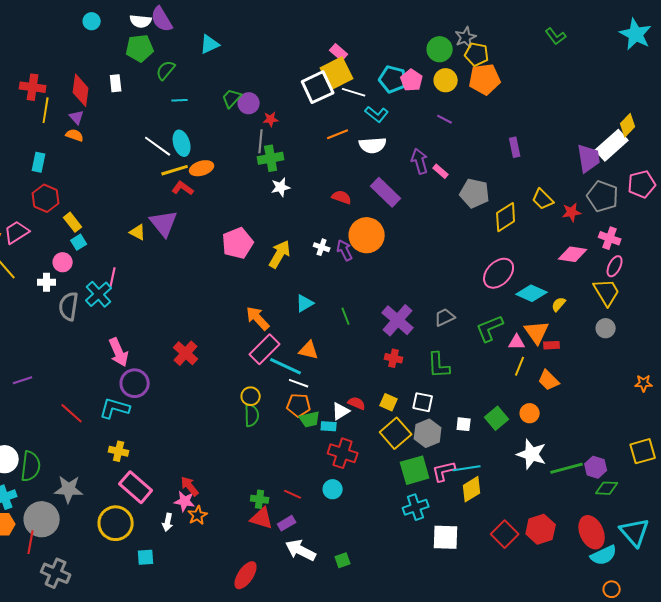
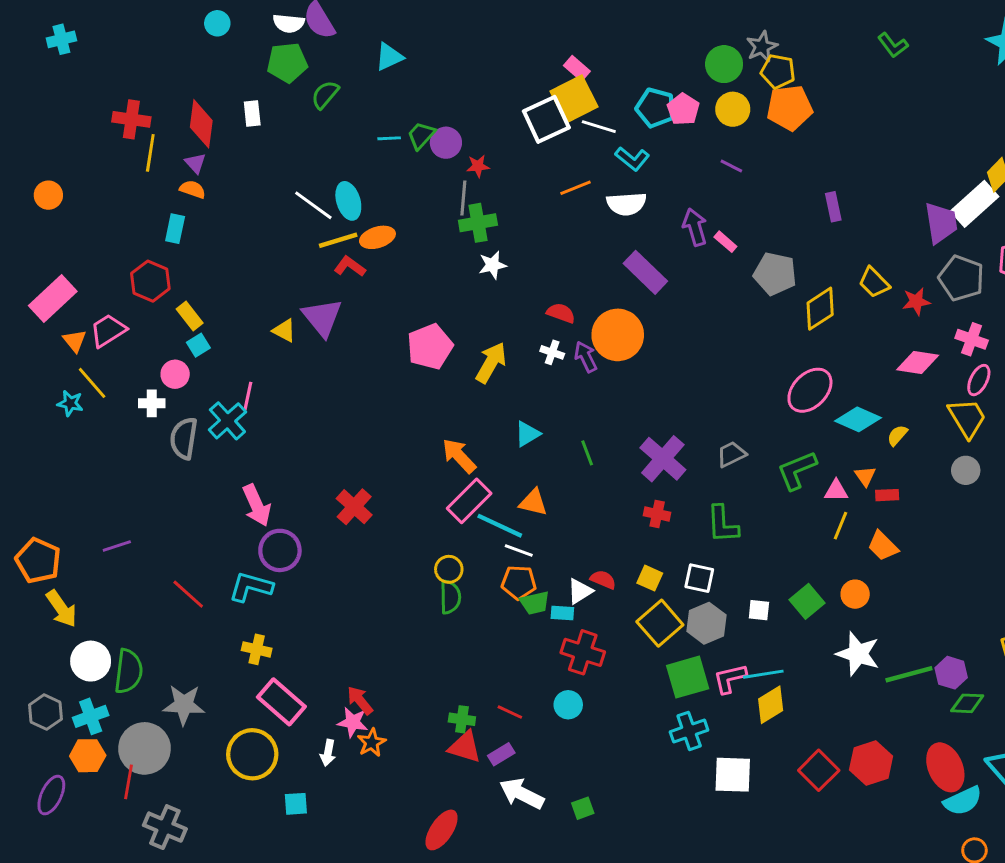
cyan line: (180, 100) -> (389, 138), moved
cyan rectangle: (39, 162) -> (175, 229), moved
red semicircle: (342, 197) -> (561, 313), moved
orange triangle: (537, 332) -> (865, 476), size x0.6

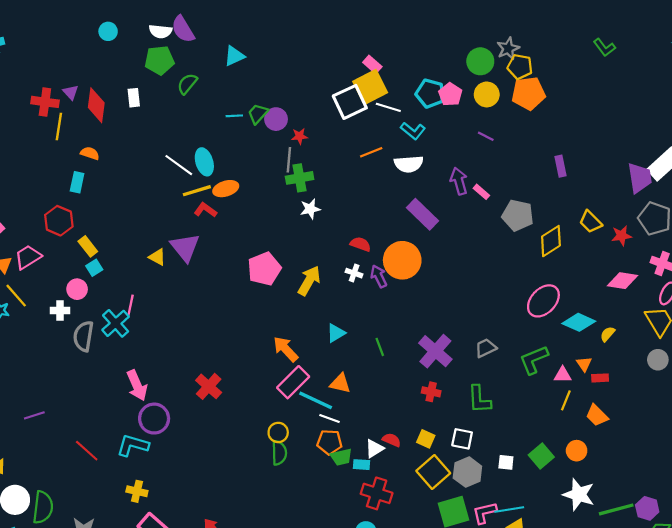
purple triangle: (195, 163) -> (71, 92), moved

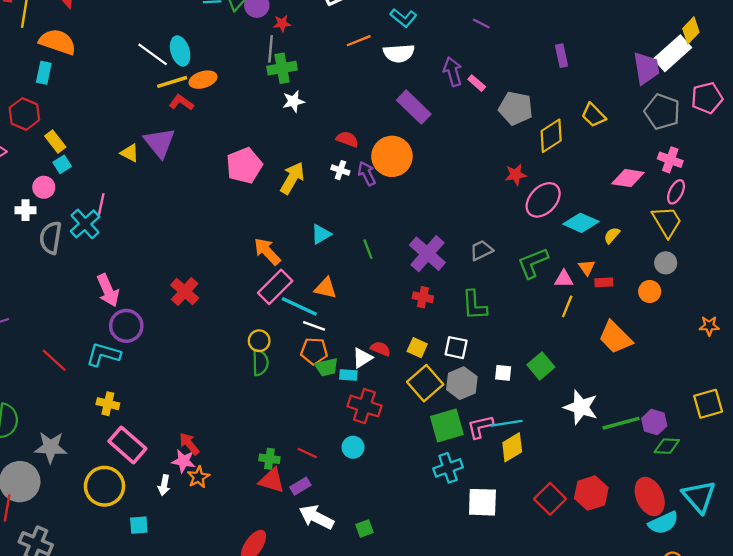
orange semicircle: (90, 153) -> (58, 42), size x1.8
red star: (621, 236) -> (516, 175), moved
orange trapezoid: (597, 415) -> (615, 337), moved, size x1.4
orange circle: (577, 451) -> (650, 291), moved

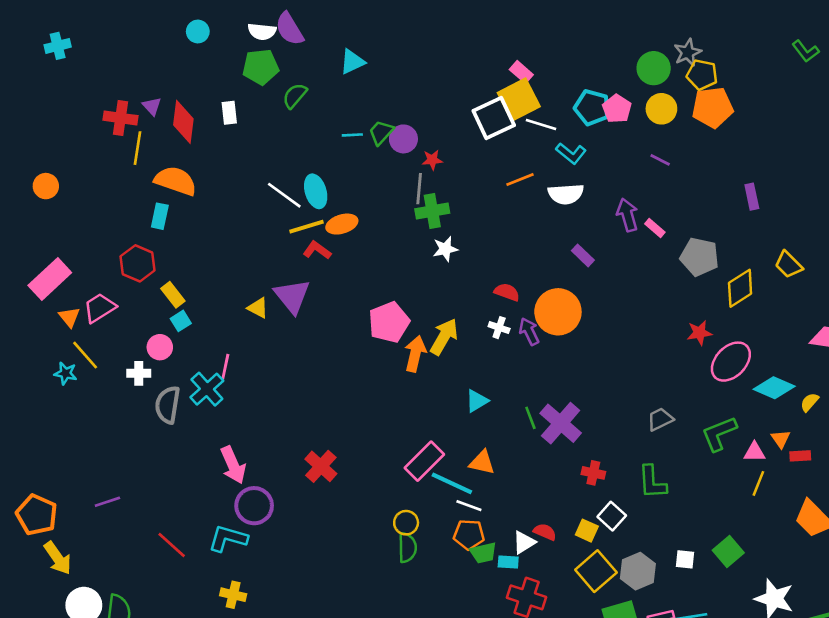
purple rectangle: (414, 107) -> (583, 255), size x0.6
orange arrow: (267, 251) -> (415, 354), moved, turned 56
purple cross: (427, 254) -> (561, 423), moved
white square: (456, 348) -> (612, 516), moved, turned 30

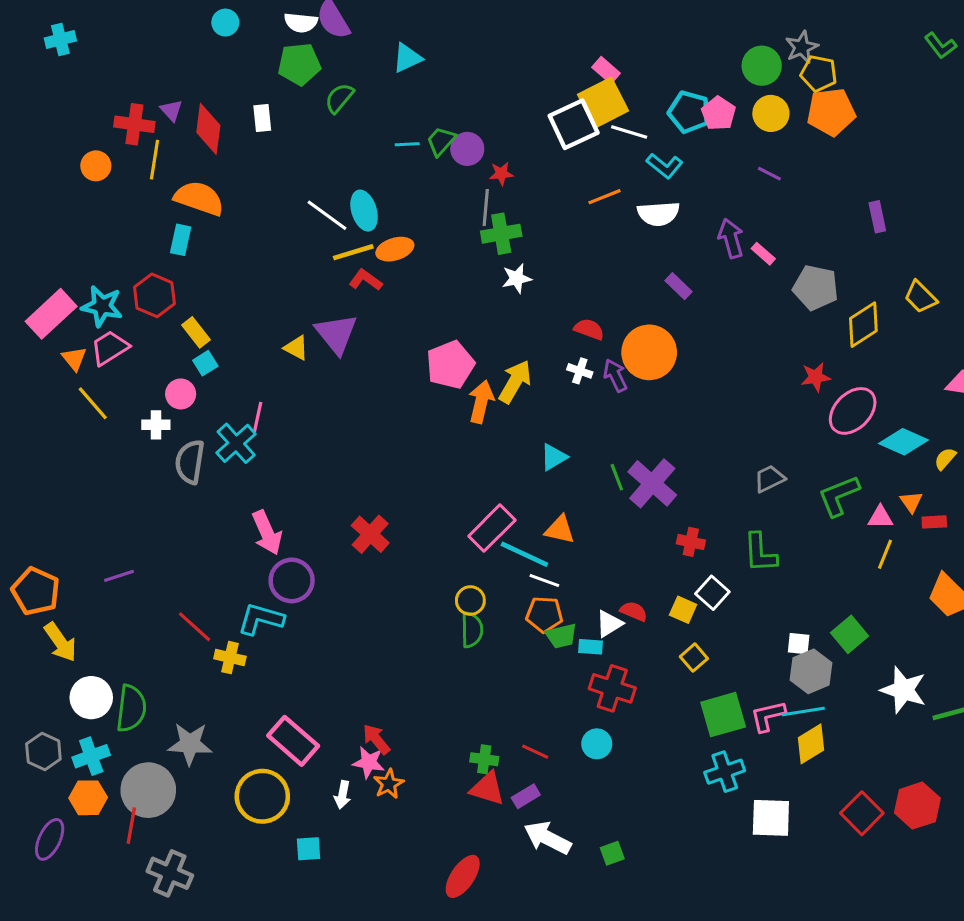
orange circle: (46, 186) -> (96, 166), moved
cyan star: (65, 373) -> (102, 306), moved, size x1.5
yellow square: (596, 571) -> (694, 658), size x0.6
gray hexagon: (638, 571) -> (811, 671), moved
yellow cross: (233, 595) -> (230, 658), moved

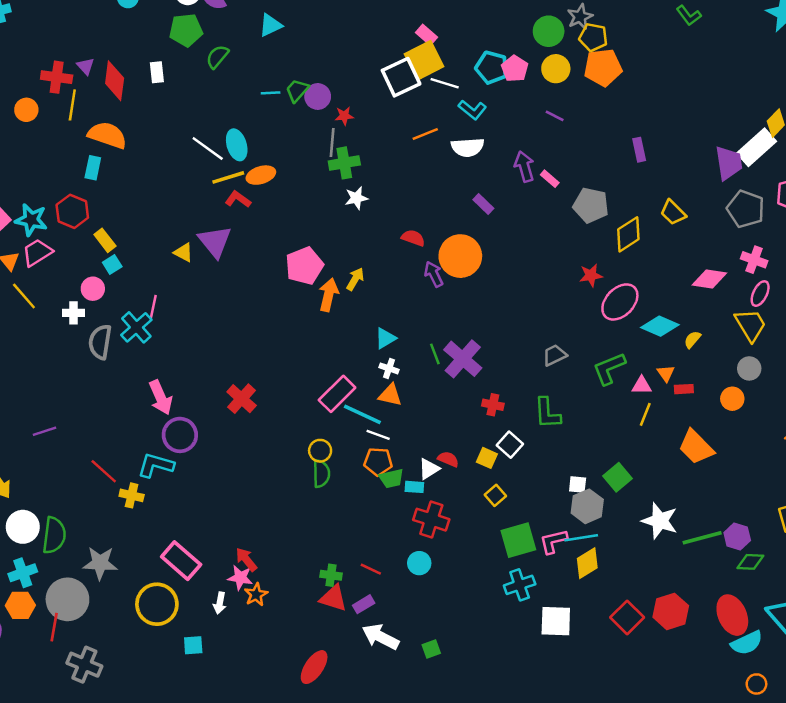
white cross: (580, 371) -> (389, 368), moved
yellow arrow: (515, 382) -> (355, 279), size x0.7

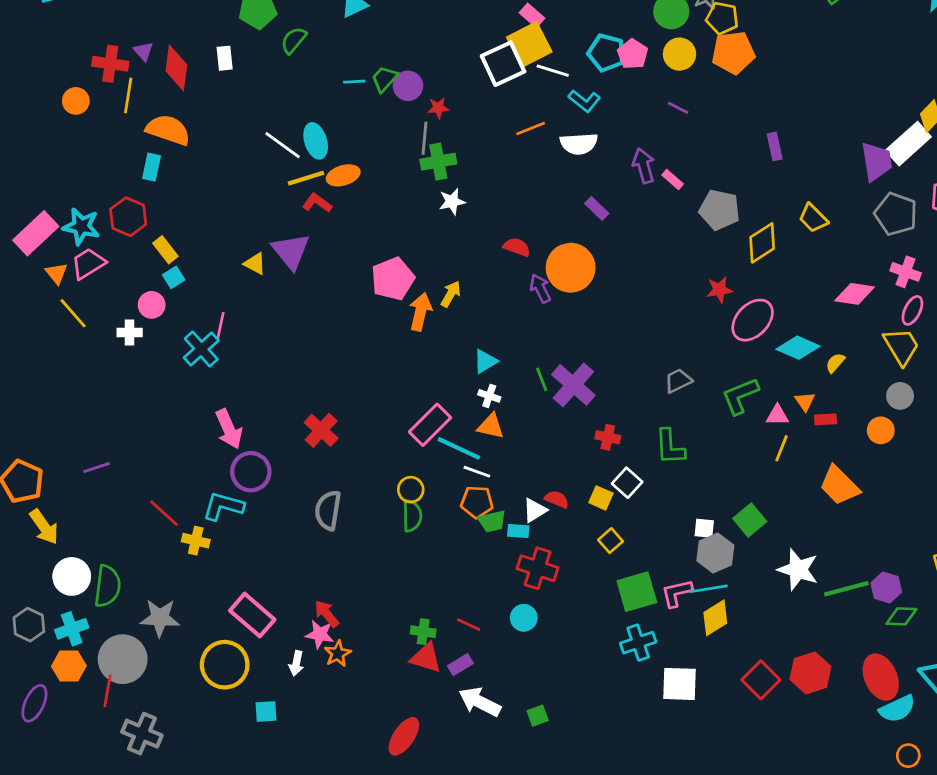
gray semicircle: (100, 342) -> (328, 510), moved

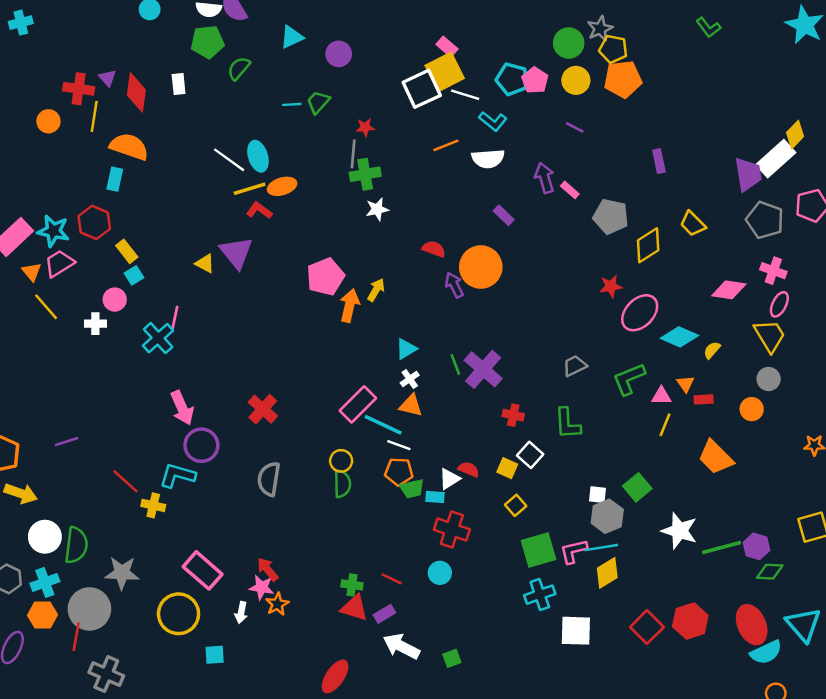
purple circle: (408, 86) -> (339, 54), moved
white cross: (489, 396) -> (410, 379), turned 36
yellow arrow: (44, 527) -> (21, 493), turned -36

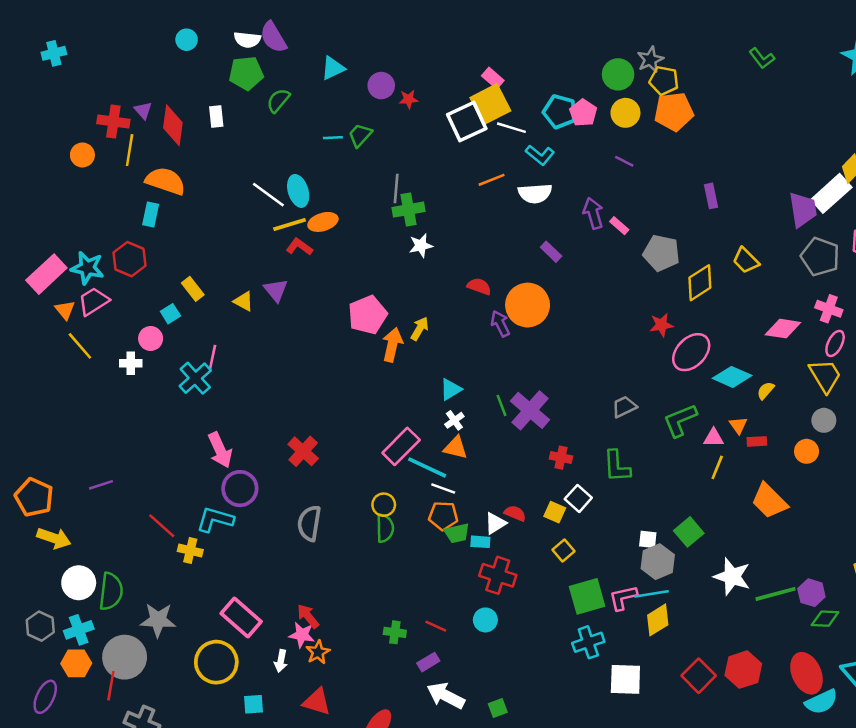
red star: (365, 127) -> (408, 99), moved
yellow rectangle: (127, 251) -> (193, 289), moved
purple triangle: (236, 253) -> (276, 290), size x0.7
red triangle: (354, 608) -> (317, 702), moved

